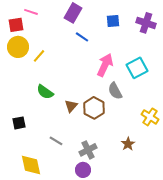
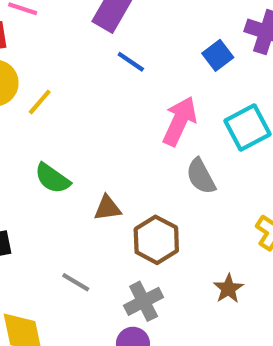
blue square: (113, 21) -> (218, 55), moved, turned -32
brown triangle: (71, 106) -> (108, 208), turned 40
brown hexagon: (94, 108) -> (156, 240), moved

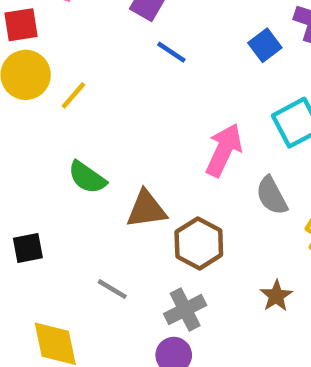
pink arrow: (180, 121) -> (224, 150), moved
gray semicircle: (201, 176) -> (272, 196), moved
brown triangle: (108, 208) -> (146, 209), size x1.4

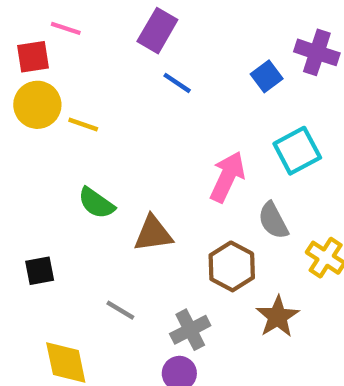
yellow line: (73, 95) -> (83, 124), turned 68
brown hexagon: (199, 243) -> (232, 266), moved
brown star: (276, 296) -> (278, 317), size x1.4

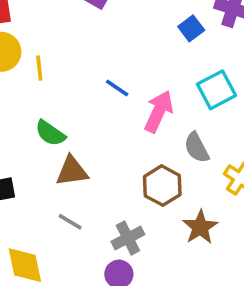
blue line: (177, 83) -> (117, 88), moved
yellow line: (83, 124) -> (39, 68), turned 65
brown triangle: (153, 234) -> (72, 171), moved

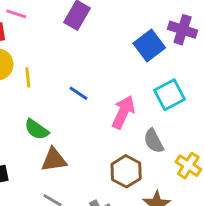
blue square: (191, 28) -> (149, 46), size x1.5
blue line: (117, 88) -> (78, 93), moved

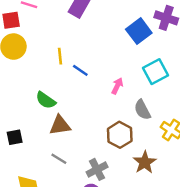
yellow line: (28, 77) -> (60, 56), moved
pink arrow: (123, 112) -> (117, 86), size x0.6

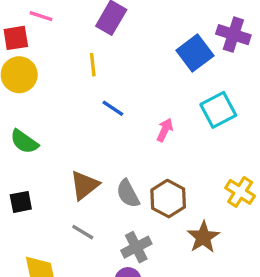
yellow line: (60, 56) -> (93, 65), moved
green semicircle: (46, 100) -> (24, 142), moved
gray semicircle: (142, 110) -> (128, 194), moved
brown triangle: (60, 125) -> (84, 185), turned -30

